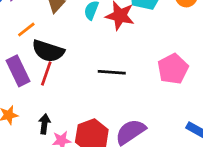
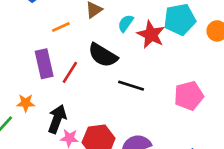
black semicircle: (48, 51) -> (103, 55), moved
black arrow: (44, 124) -> (57, 119), size x1.5

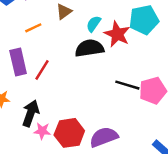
black semicircle: (103, 55) -> (89, 48), moved, turned 140
black line: (131, 86) -> (127, 85), moved

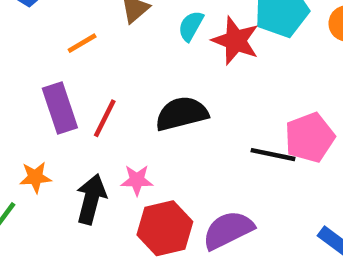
black semicircle: (89, 48) -> (182, 114), moved
black line: (127, 85) -> (273, 155), moved
pink star: (42, 131) -> (137, 180), moved

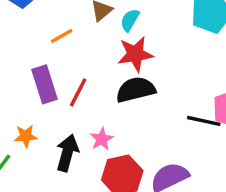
cyan semicircle: (191, 26) -> (130, 20), moved
red star: (236, 41) -> (135, 54), moved, turned -30
pink star: (137, 180) -> (102, 139), turned -30

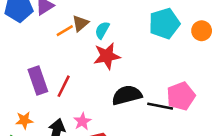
orange line: (62, 36) -> (65, 31), moved
black semicircle: (136, 90) -> (127, 95), moved

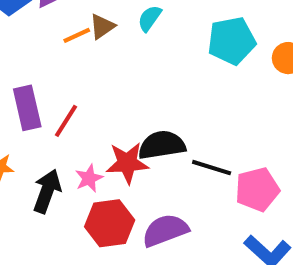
cyan semicircle: (102, 30) -> (150, 18), moved
red star: (107, 56) -> (127, 163), moved
pink pentagon: (181, 96) -> (257, 189), moved

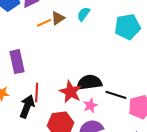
red line: (66, 121) -> (37, 93), moved, turned -30
red star: (127, 163) -> (71, 92), turned 30
pink star: (89, 178) -> (90, 105), moved

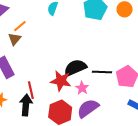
brown triangle: (58, 18) -> (15, 39), moved

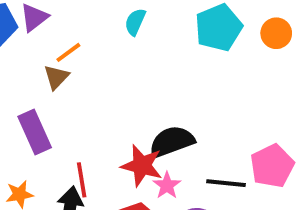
black line: (102, 72) -> (226, 183), moved
pink star: (82, 88) -> (167, 185), moved

